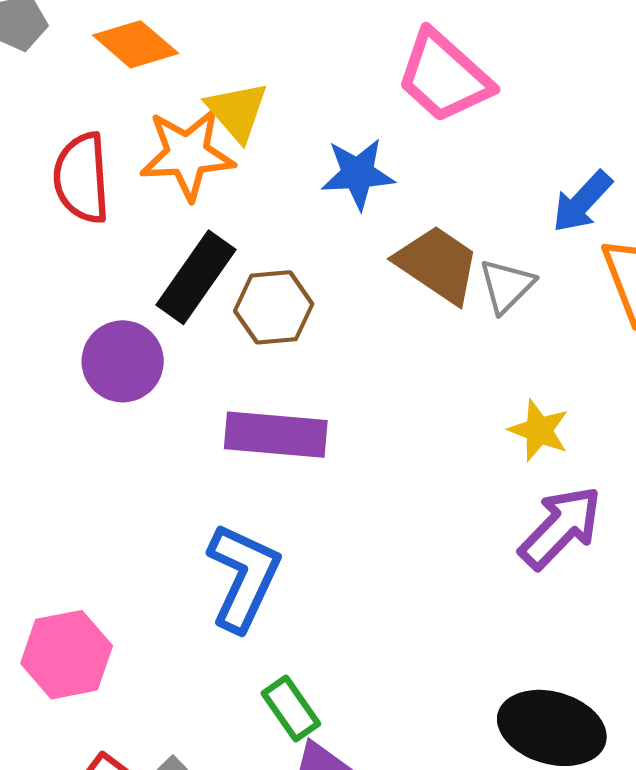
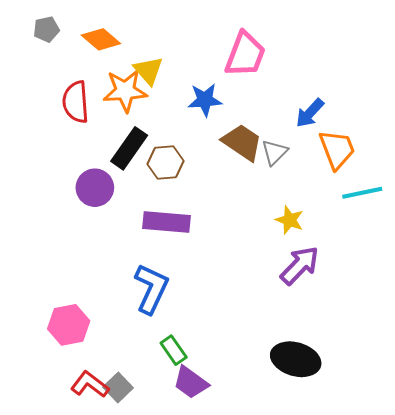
pink trapezoid: (444, 77) -> (245, 54), turned -111

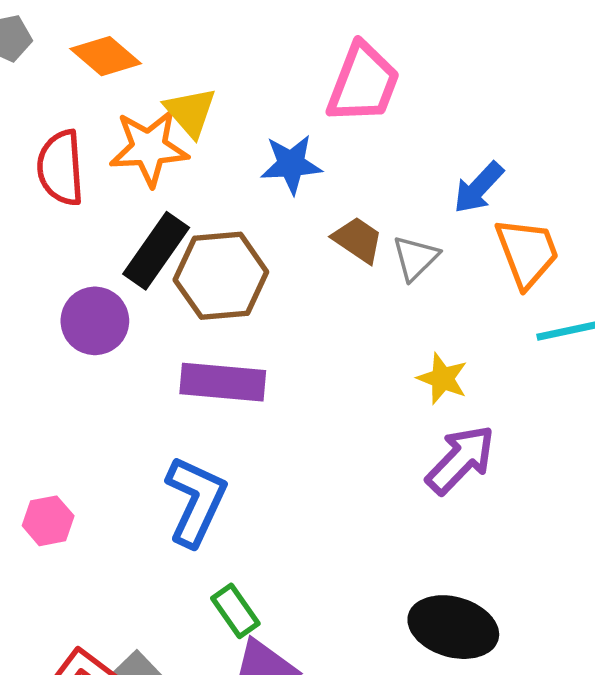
brown trapezoid: (242, 142) -> (358, 240), size x0.7
brown hexagon: (165, 162) -> (221, 276), size x1.4
pink hexagon: (69, 325) -> (48, 521), moved, size x0.7

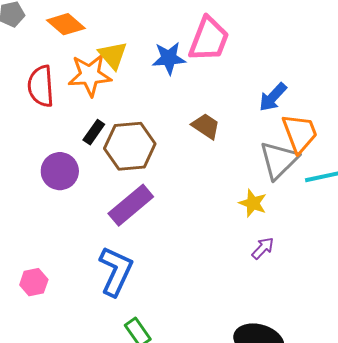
blue star: (291, 164) -> (169, 58), moved
black rectangle: (156, 251) -> (94, 132), size x0.6
gray triangle: (415, 258) -> (279, 160), moved, size x1.5
purple rectangle: (223, 382) -> (131, 205), turned -45
purple arrow: (460, 460) -> (263, 248), size x0.6

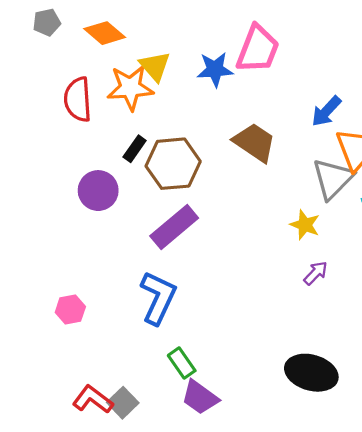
brown trapezoid: (206, 126) -> (255, 142), size x1.4

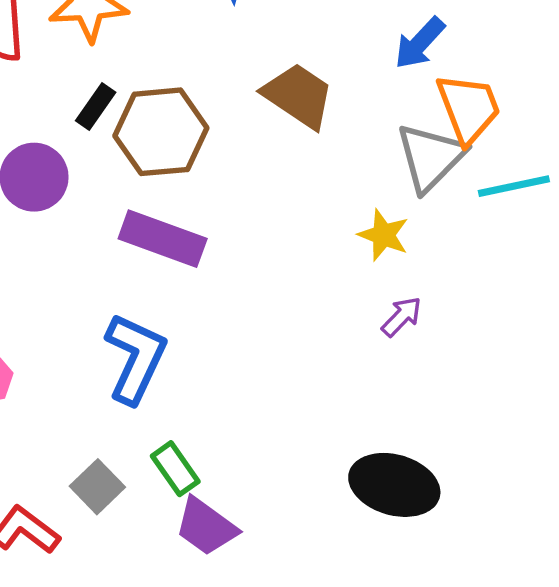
purple rectangle: (174, 227) -> (163, 239), turned 60
gray square: (123, 403) -> (97, 487), moved

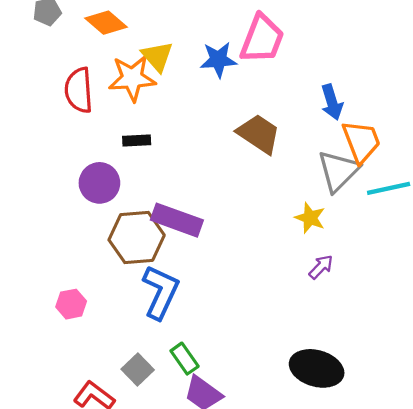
blue arrow: (420, 43) -> (332, 102), turned -60
black rectangle: (96, 106) -> (137, 140), turned 52
brown hexagon: (161, 132) -> (137, 237), moved

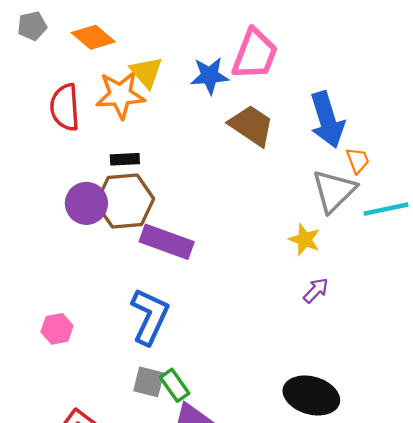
blue arrow: (332, 102) -> (327, 120), size x1.5
brown trapezoid: (259, 134) -> (251, 125), moved
orange trapezoid: (361, 141) -> (358, 160), size x0.6
brown hexagon: (137, 237) -> (125, 201), moved
gray square: (138, 370) -> (149, 382), moved, turned -32

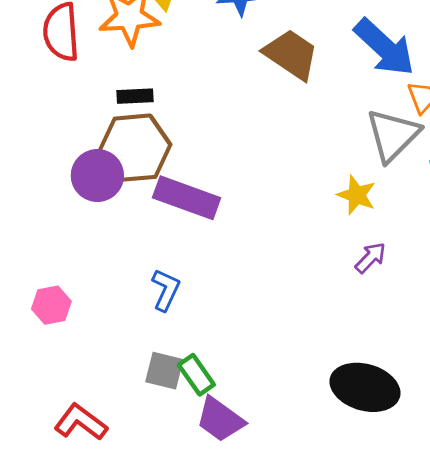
blue arrow: (327, 120) -> (384, 47), turned -30
purple circle: (86, 203) -> (97, 176), moved
blue L-shape: (150, 316) -> (166, 290), size x0.6

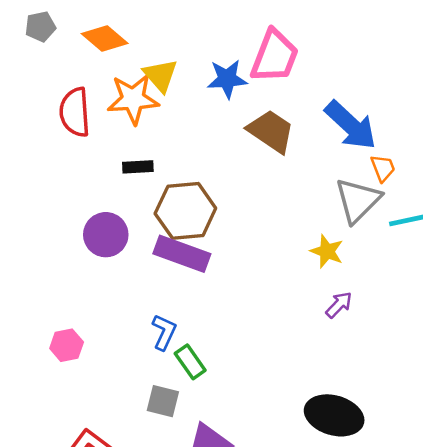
brown hexagon: (135, 148) -> (185, 211), moved
green rectangle: (196, 375) -> (190, 362), moved

